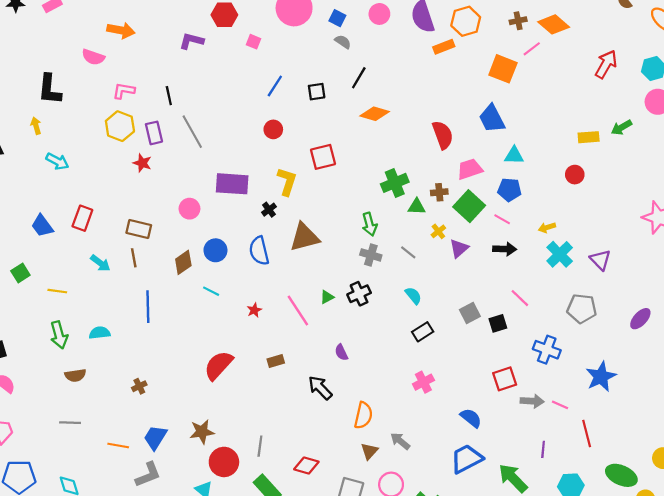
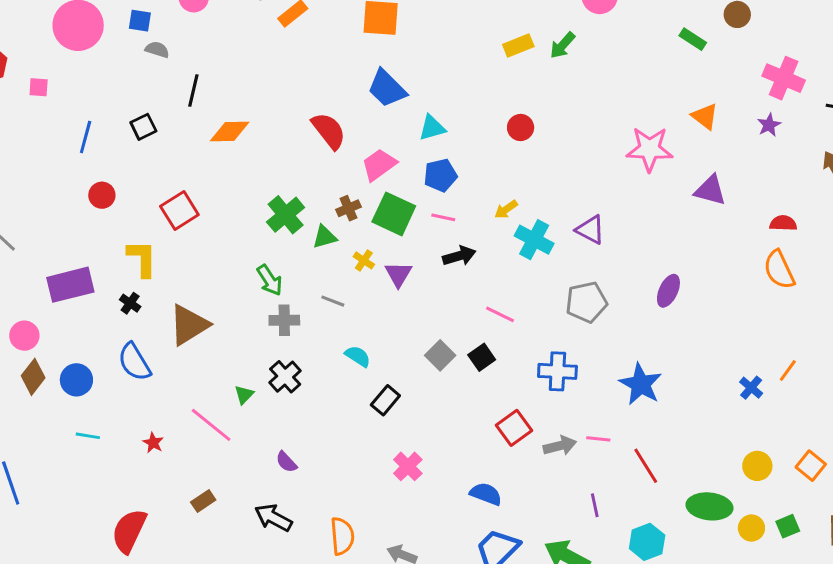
yellow rectangle: (589, 137) -> (518, 45), moved
brown diamond: (183, 262) -> (33, 377), moved

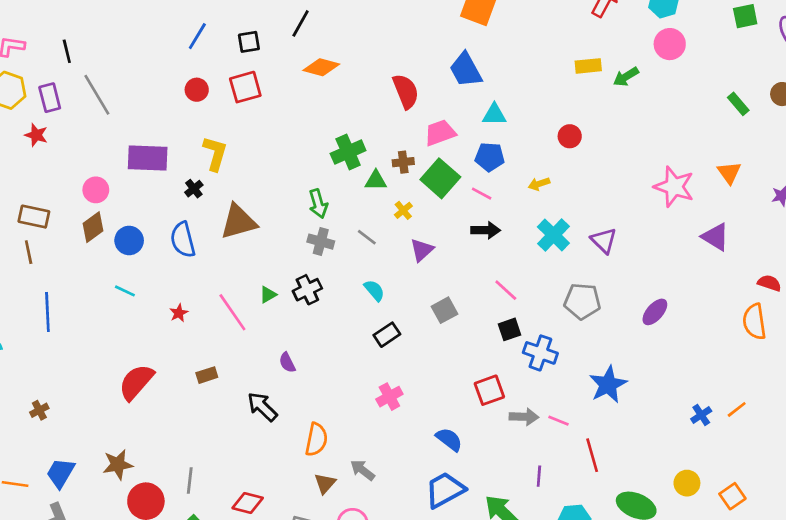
yellow arrow: (506, 209) -> (539, 184), moved
red square: (179, 211) -> (245, 87), moved
purple triangle: (398, 274) -> (422, 250), moved
black square: (482, 357) -> (509, 329), moved

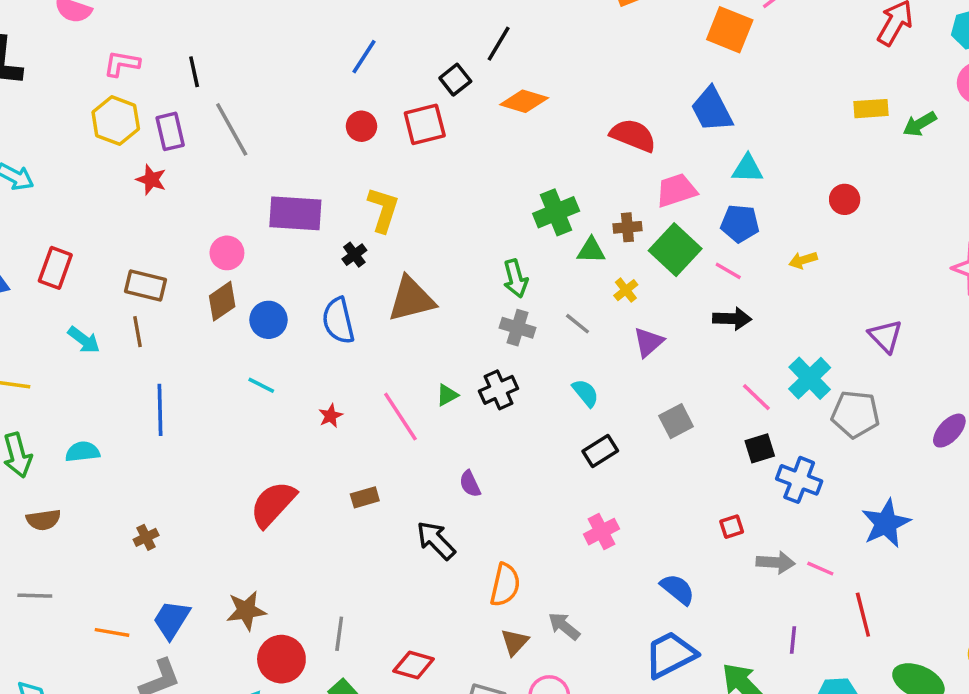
black square: (249, 42) -> (455, 80), moved, turned -30
red semicircle: (406, 91) -> (633, 135), turned -48
cyan cross: (553, 235) -> (810, 378), moved
red square: (489, 390) -> (732, 527), size x0.6

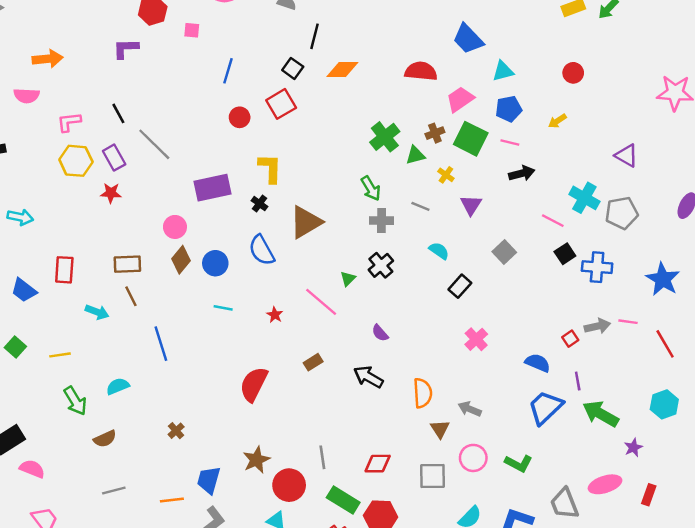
red square: (732, 527) -> (570, 339), moved
purple line: (793, 640) -> (578, 381), moved

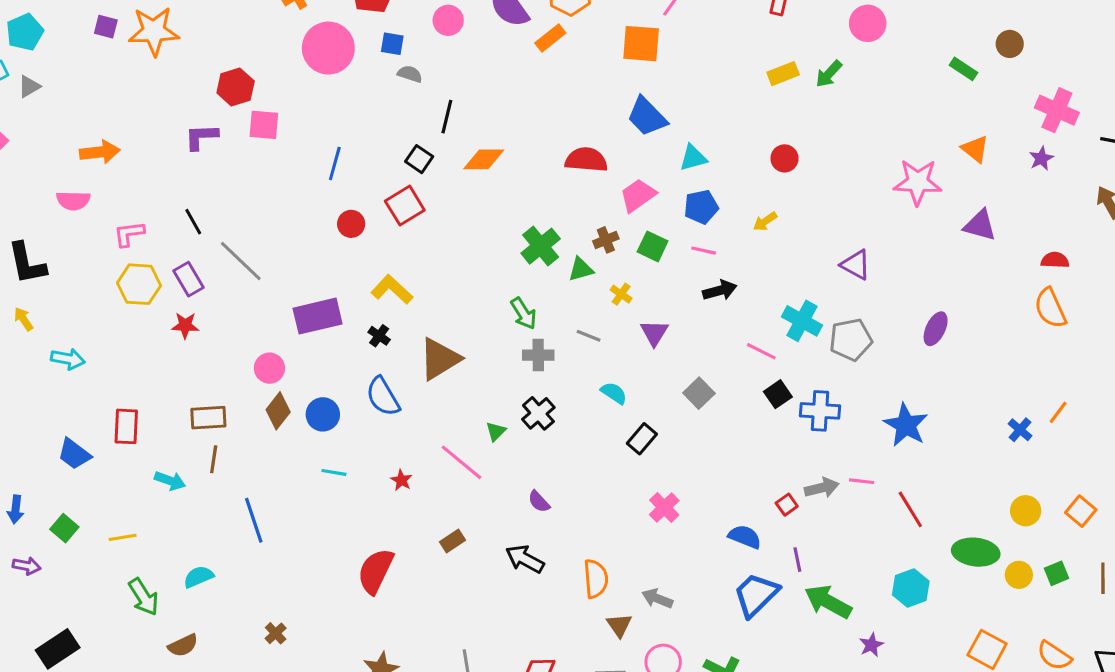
pink square: (192, 30) -> (264, 125), moved, size x1.5
green square: (471, 139) -> (653, 246), size x0.7
yellow L-shape: (270, 168) -> (392, 290), turned -48
brown line: (131, 296) -> (214, 459), turned 36

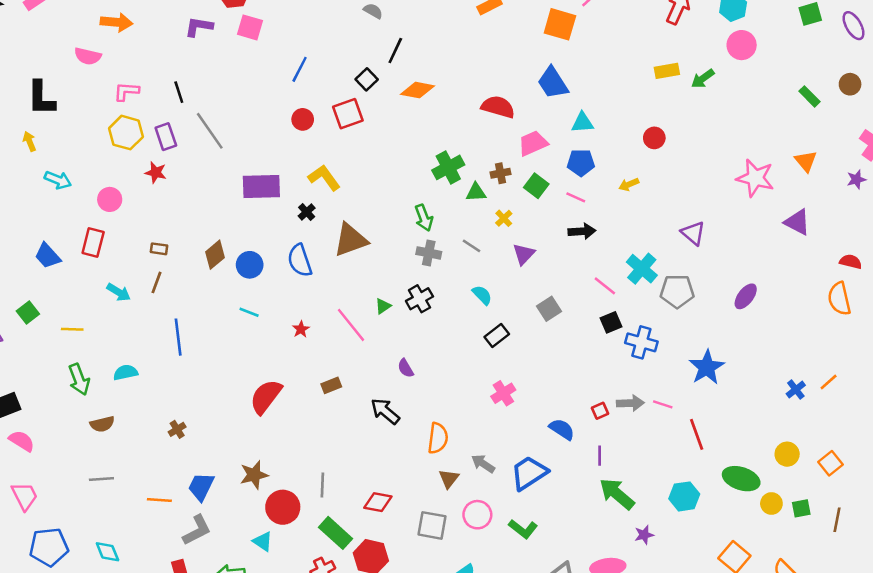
pink circle: (269, 368) -> (110, 199), moved
brown rectangle: (208, 418) -> (159, 249), size x0.6
blue trapezoid: (756, 595) -> (529, 473), moved

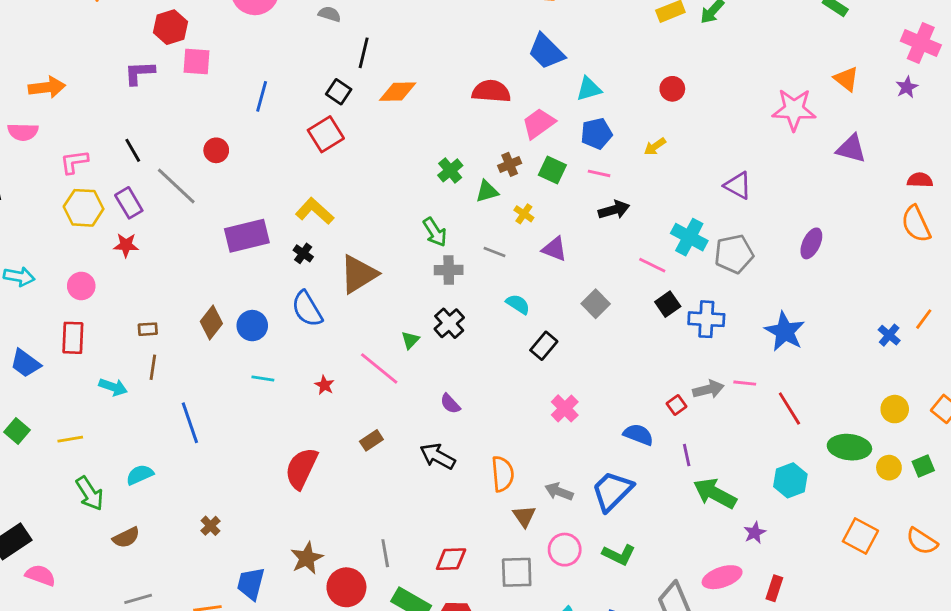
red circle: (303, 119) -> (216, 150), moved
green cross: (448, 167) -> (450, 170), size x0.7
purple triangle: (524, 254) -> (554, 249), turned -40

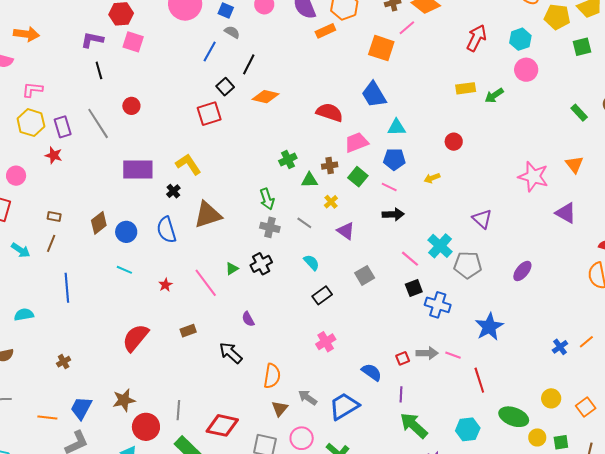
blue line: (262, 96) -> (210, 51), moved
black line: (133, 150) -> (99, 70), moved
red diamond: (451, 559) -> (222, 425), size x1.4

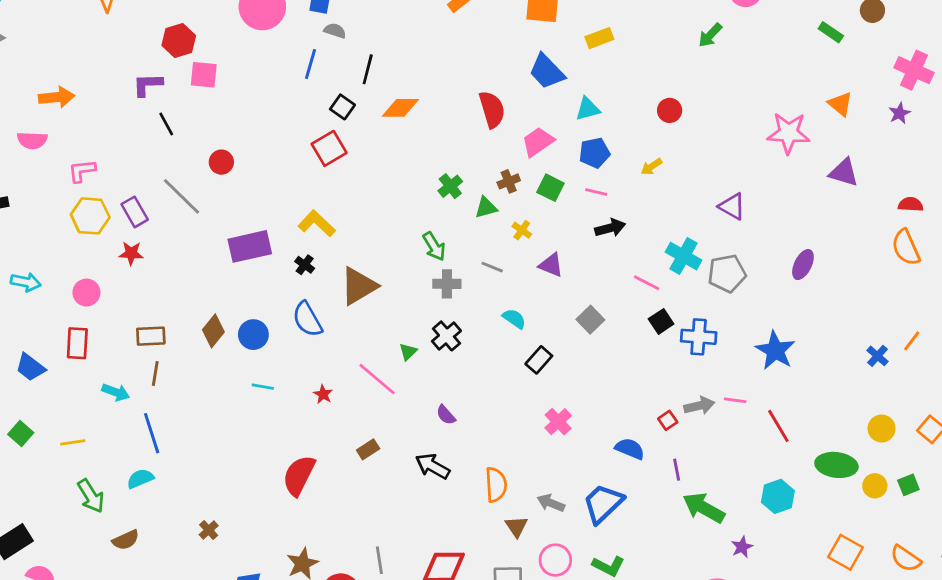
yellow rectangle: (466, 88) -> (599, 38), moved
red semicircle: (330, 112) -> (492, 109), turned 68
brown rectangle: (54, 217) -> (151, 336), size x1.5
blue line: (67, 288) -> (152, 433), moved

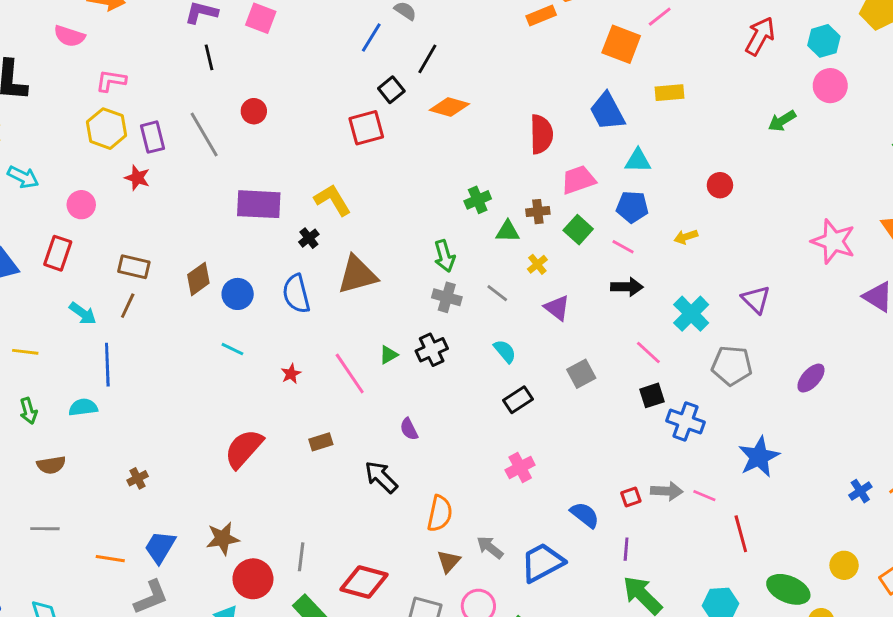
cyan cross: (683, 256) -> (691, 314), moved
green arrow: (91, 496) -> (28, 411), size x0.7

